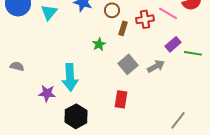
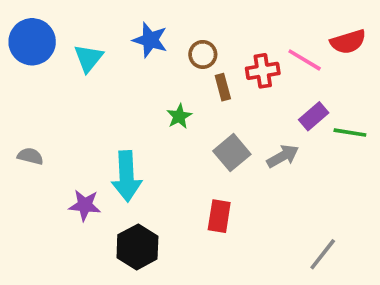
brown rectangle: (123, 28) -> (223, 87), turned -32

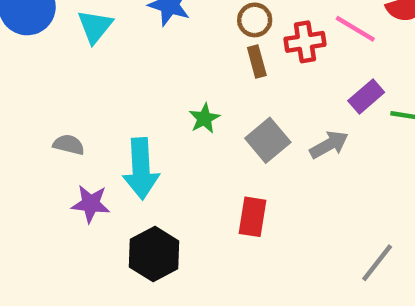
brown circle: (203, 54) -> (255, 20), moved
green star: (179, 116) -> (204, 118), moved
gray semicircle: (30, 156) -> (69, 145), moved

